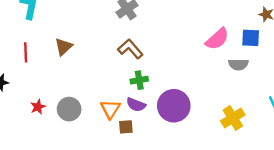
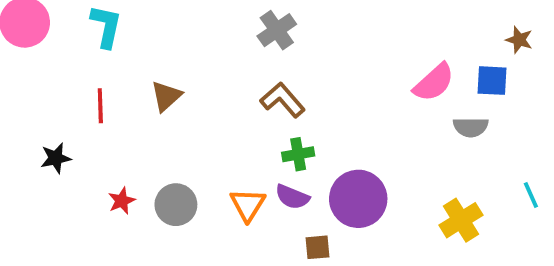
brown square: (126, 127) -> (317, 247), moved

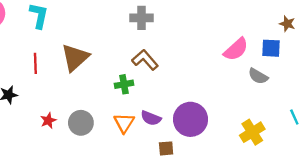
gray cross: (277, 30) -> (142, 18), turned 35
brown triangle: (166, 96) -> (75, 58), size x1.5
gray semicircle: (471, 127) -> (258, 76), turned 30
green cross: (298, 154) -> (124, 84), moved

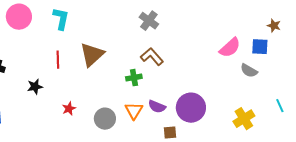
gray cross: (142, 18) -> (149, 21), turned 36
gray circle: (81, 123) -> (105, 119), moved

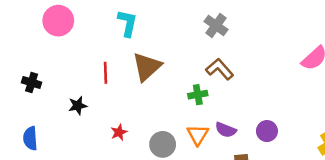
cyan L-shape: (61, 19) -> (127, 23), moved
purple circle: (191, 108) -> (267, 131), size x0.6

